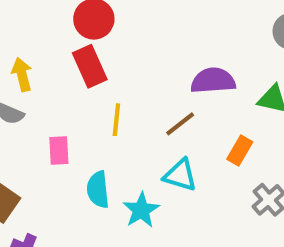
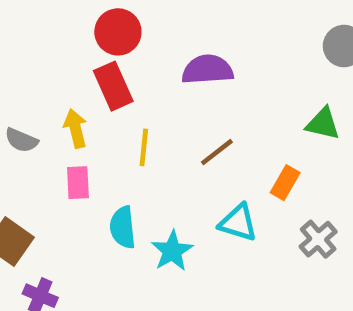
yellow arrow: (22, 74) -> (76, 128), moved
purple semicircle: (213, 81) -> (207, 70), moved
cyan triangle: (180, 175) -> (238, 223), moved

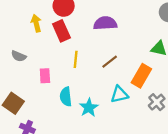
yellow arrow: (76, 128) -> (36, 23), moved
orange rectangle: (285, 183) -> (141, 76), size x1.5
cyan triangle: (238, 223) -> (119, 94), turned -30

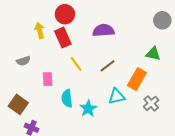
gray semicircle: (19, 56) -> (23, 61), turned -40
yellow line: (76, 59) -> (76, 64), turned -42

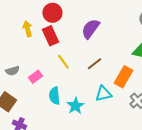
purple semicircle: (103, 30) -> (90, 29), turned -50
gray semicircle: (23, 61) -> (12, 71), moved
pink rectangle: (48, 79) -> (35, 77), turned 56

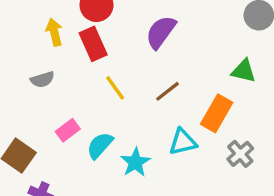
gray semicircle: (12, 71) -> (42, 79), moved
pink rectangle: (35, 77) -> (68, 130), moved
cyan semicircle: (54, 96) -> (100, 145), turned 48

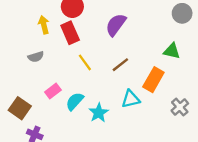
gray cross: (240, 154) -> (180, 107), moved

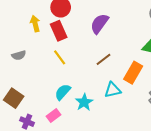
gray semicircle: (36, 57) -> (19, 55), moved
yellow line: (85, 62) -> (60, 57), moved
pink rectangle: (53, 91) -> (53, 115), moved

